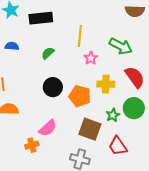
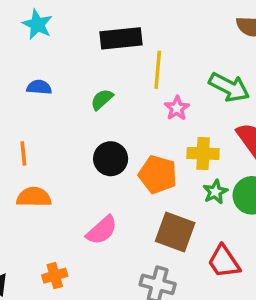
black rectangle: (41, 18) -> (121, 38), moved
green star: (113, 115) -> (215, 192), moved
orange cross: (32, 145) -> (55, 276), moved

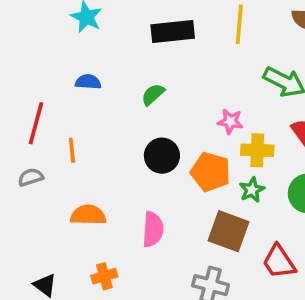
yellow line: (158, 70) -> (239, 24), moved
pink star: (177, 108) -> (230, 121), moved, turned -30
green star: (215, 192) -> (252, 190), moved
orange semicircle: (34, 197) -> (88, 215), moved
pink semicircle: (102, 230) -> (153, 229), turned -44

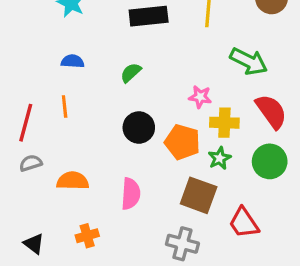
red line: (36, 123) -> (26, 123), moved
orange line: (72, 150) -> (65, 107), moved
gray semicircle: (31, 177) -> (31, 163), moved

